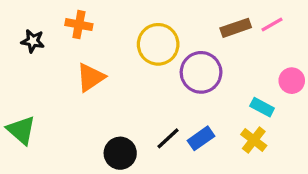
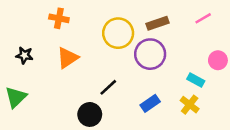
brown rectangle: (236, 28) -> (158, 23), moved
black star: (33, 41) -> (24, 55), moved
green triangle: (21, 130) -> (16, 97), turned 35
black line: (168, 138) -> (108, 87), moved

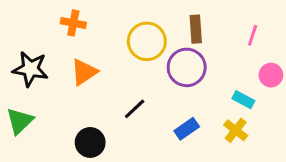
pink line: (203, 18) -> (253, 35), moved, turned -42
brown rectangle: (158, 23) -> (196, 29), turned -75
black star: (24, 55) -> (30, 69), size x1.6
black circle: (90, 114) -> (90, 142), moved

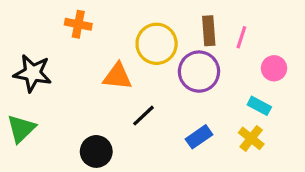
pink line: (253, 35) -> (241, 37), moved
orange triangle: (84, 72) -> (117, 76), moved, turned 40
pink circle: (271, 75) -> (274, 68), moved

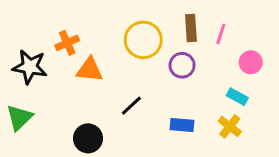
orange cross: (78, 24) -> (67, 43), moved, turned -35
purple circle: (199, 72) -> (182, 65), size x0.7
orange triangle: (117, 76) -> (90, 70), moved
blue rectangle: (199, 137) -> (182, 125), turned 40

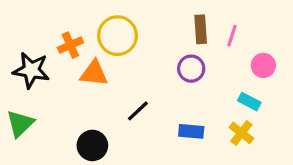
yellow circle: (143, 40) -> (117, 36), moved

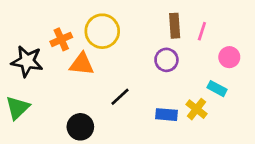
yellow cross: (241, 133) -> (197, 109), moved

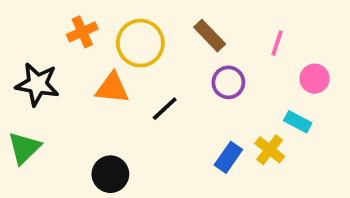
brown rectangle: (175, 26) -> (210, 36), moved, turned -40
orange cross: (61, 39) -> (82, 32), moved
black line: (120, 97) -> (165, 109), moved
blue rectangle: (166, 115) -> (228, 157), turned -60

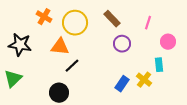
orange cross: (82, 32) -> (44, 17), turned -35
black line: (165, 109) -> (72, 66), moved
cyan rectangle: (298, 122) -> (159, 65), turned 56

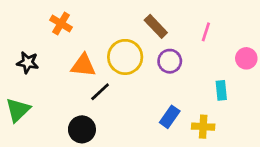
yellow circle: (75, 23) -> (125, 57), moved
pink circle: (168, 42) -> (246, 58), moved
black star: (20, 45) -> (28, 63), size x0.7
yellow cross: (144, 80) -> (203, 127), moved, turned -35

